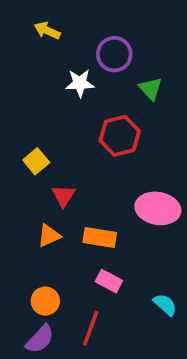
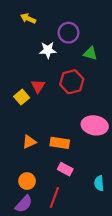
green triangle: (151, 89) -> (90, 53), turned -32
red triangle: (63, 196) -> (38, 86), moved
cyan semicircle: (165, 305) -> (99, 183), turned -136

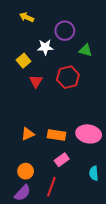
yellow square: (22, 97) -> (23, 61), moved
pink ellipse: (95, 125) -> (89, 134), moved
pink rectangle: (65, 169) -> (62, 160), turned -64

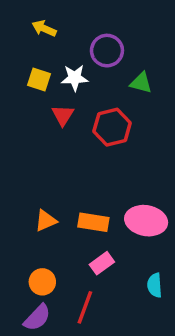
yellow square: (23, 61) -> (39, 79), moved, turned -32
red triangle: (36, 81) -> (63, 115), moved

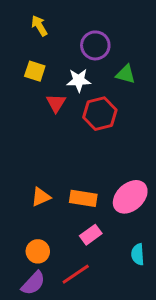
yellow arrow: (44, 28) -> (39, 26), turned 35
white star: (75, 78) -> (79, 80), moved
pink ellipse: (146, 221) -> (130, 197), turned -52
red line: (85, 307) -> (76, 274), turned 36

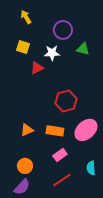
red triangle: (56, 103) -> (37, 68), turned 32
red hexagon: (100, 114) -> (66, 101), moved
red line: (76, 274) -> (62, 180), moved

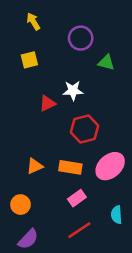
yellow square: (23, 47) -> (29, 60), turned -32
white star: (52, 53) -> (73, 91), moved
red triangle: (37, 68) -> (47, 103), moved
orange circle: (25, 166) -> (20, 205), moved

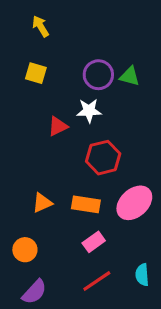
purple circle: (81, 38) -> (98, 75), moved
yellow square: (29, 60) -> (36, 73), turned 30
cyan semicircle: (117, 215) -> (142, 275), moved

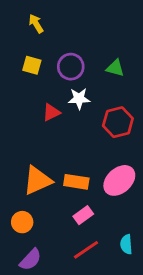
purple circle: (98, 75) -> (71, 67), moved
red hexagon: (103, 158) -> (118, 122), moved
orange triangle: (42, 203) -> (37, 180), size x1.6

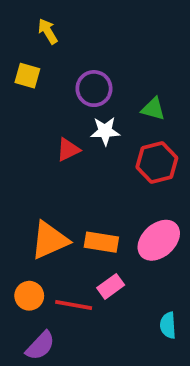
yellow square: (32, 65) -> (27, 76), moved
green triangle: (115, 68) -> (153, 109), moved
red line: (86, 250) -> (74, 305), moved, turned 44

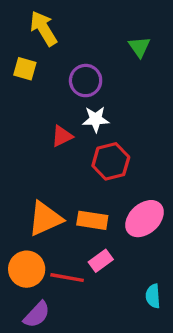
yellow arrow: (48, 31) -> (43, 28), size x1.5
green triangle: (153, 109) -> (139, 47), moved, turned 40
red hexagon: (157, 163) -> (111, 161), moved
orange circle: (29, 296) -> (27, 269), size x1.4

